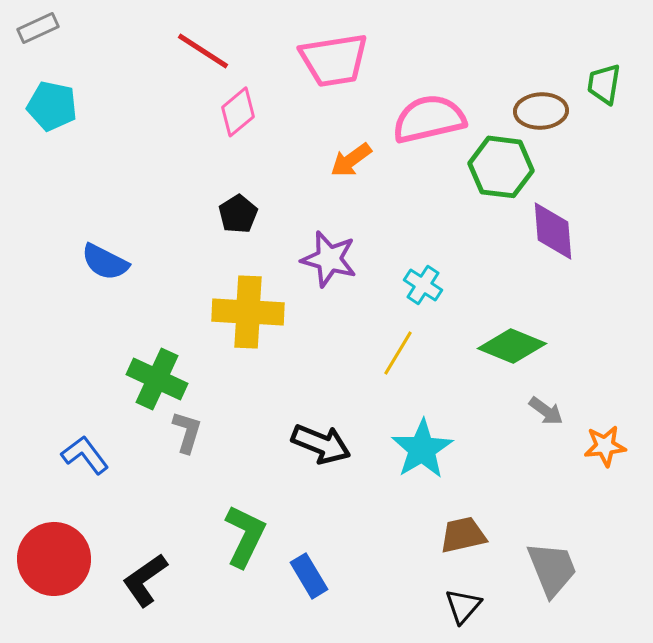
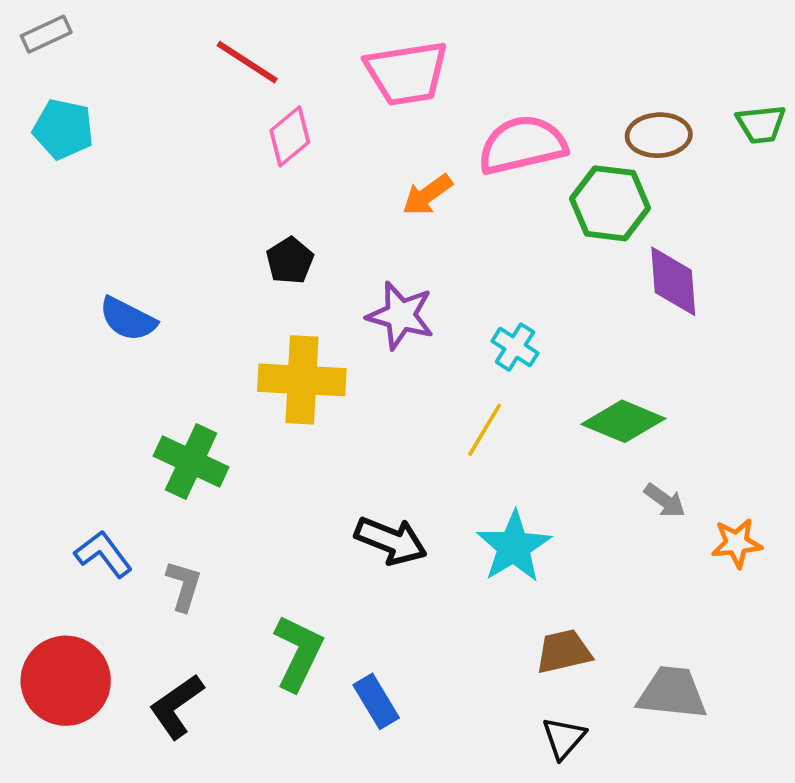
green trapezoid: (604, 84) -> (761, 124), moved, turned -105
gray L-shape: (187, 432) -> (184, 586), moved
gray trapezoid: (552, 569) -> (672, 693), turned -62

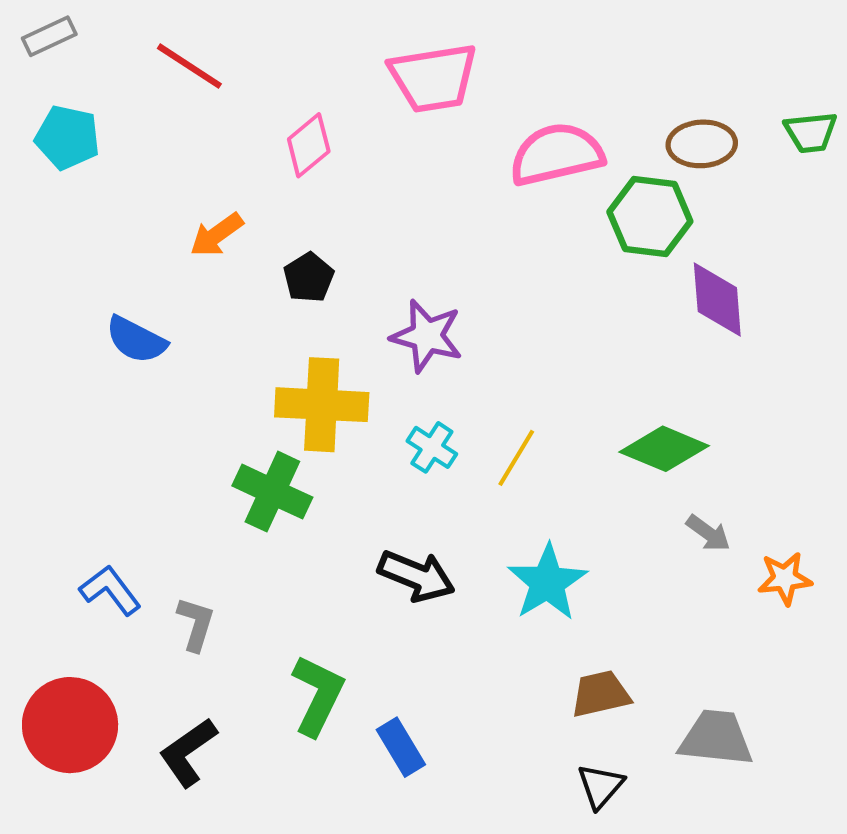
red line: (247, 62) -> (189, 66), moved
orange arrow: (427, 195) -> (217, 235), moved
cyan cross: (515, 347) -> (432, 447), moved
green cross: (191, 462) -> (272, 492), moved

